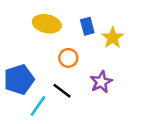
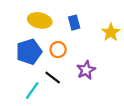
yellow star: (113, 38) -> (111, 32), moved
blue pentagon: (19, 79) -> (29, 52), moved

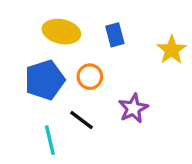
cyan line: (32, 90) -> (50, 140), turned -48

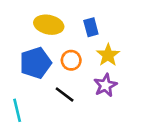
yellow star: (172, 50) -> (108, 55), moved
cyan line: (50, 140) -> (17, 110), moved

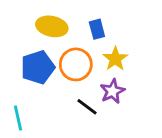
orange circle: (71, 60) -> (76, 64), size x1.5
black line: (65, 95) -> (87, 107), moved

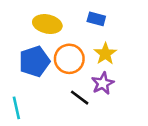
blue rectangle: (97, 29) -> (96, 19), moved, turned -60

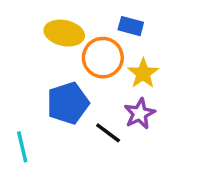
orange circle: (69, 59) -> (103, 58), moved
blue pentagon: (34, 61) -> (68, 103), moved

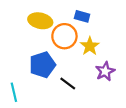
purple star: (140, 114) -> (105, 71), moved

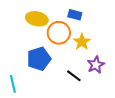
black line: (68, 83) -> (74, 76), moved

